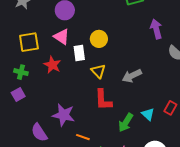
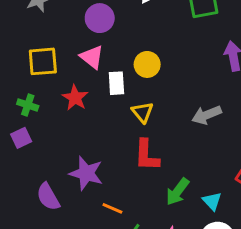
gray arrow: (132, 76) -> (207, 115), moved
cyan triangle: (148, 114) -> (212, 201), moved

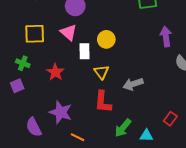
red star: (75, 98) -> (55, 72), moved
gray arrow: (207, 115) -> (133, 84), moved
cyan triangle: (212, 201) -> (146, 136), turned -48

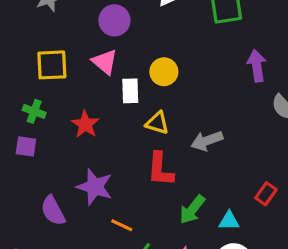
yellow triangle: (102, 72) -> (157, 123), turned -35
purple square: (17, 86) -> (26, 146), turned 32

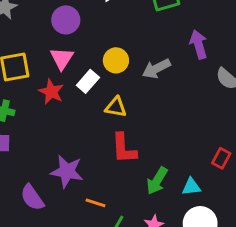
pink triangle: (105, 62) -> (62, 58), turned 30
white rectangle: (130, 91) -> (88, 81), turned 50
red star: (85, 124) -> (51, 92), moved
gray arrow: (207, 141) -> (156, 69), moved

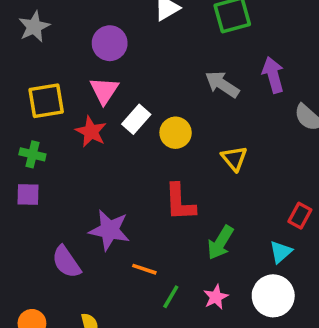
yellow circle: (116, 60) -> (176, 133), moved
gray arrow: (156, 69) -> (222, 84), moved, turned 60
yellow triangle: (116, 107) -> (234, 158), moved, turned 40
cyan triangle: (191, 187) -> (281, 252), moved, turned -36

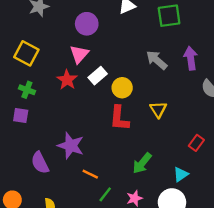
yellow square: (46, 101) -> (26, 53), moved, turned 30
red L-shape: (180, 202) -> (119, 118), moved
red rectangle: (300, 216) -> (196, 143), moved

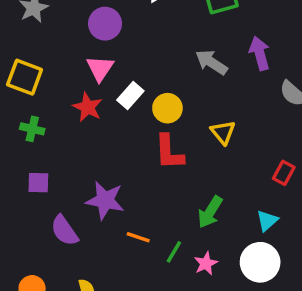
purple square: (21, 115) -> (38, 183), moved
green line: (105, 194) -> (174, 252), moved

